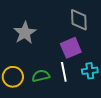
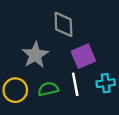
gray diamond: (79, 20) -> (63, 24), moved
gray star: (25, 33) -> (35, 55), moved

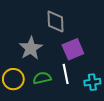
cyan cross: (106, 83) -> (92, 82), moved

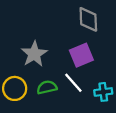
gray diamond: (55, 22) -> (88, 19), moved
white line: (66, 74) -> (73, 83), turned -30

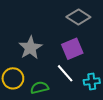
gray diamond: (88, 19) -> (78, 17), turned -55
green semicircle: (47, 87) -> (40, 88), moved

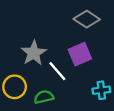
white line: (65, 73) -> (57, 71), moved

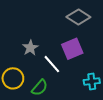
gray star: (34, 53) -> (30, 48), size x0.7
green semicircle: (44, 97) -> (40, 88), turned 144

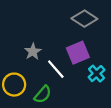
cyan cross: (92, 81) -> (97, 74), moved, turned -35

